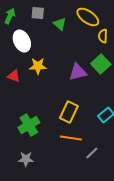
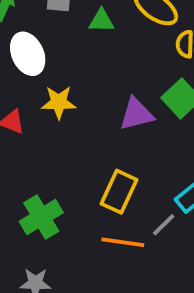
green triangle: (60, 24) -> (101, 21), turned -40
gray line: (92, 153) -> (164, 225), moved

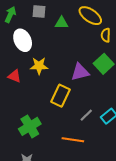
yellow rectangle: (119, 192) -> (61, 96), moved
gray line: (164, 225) -> (86, 115), moved

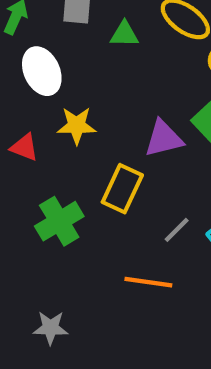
green cross: (30, 126) -> (59, 221), moved

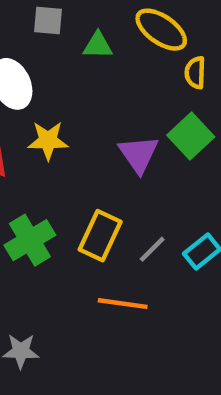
purple triangle: (164, 139) -> (139, 154), turned -51
yellow rectangle: (122, 189) -> (100, 236), moved

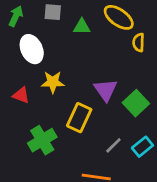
green square: (191, 136) -> (136, 103), moved
yellow rectangle: (100, 236) -> (79, 118), moved

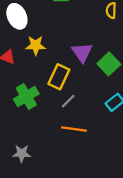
gray line: (113, 145) -> (68, 101), moved

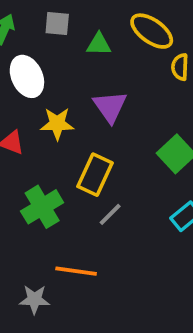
purple triangle: (82, 52) -> (110, 107), moved
orange line: (74, 129) -> (76, 271), moved

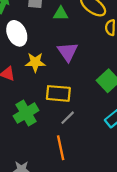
yellow rectangle: (95, 175) -> (58, 93), turned 70
orange line: (76, 271) -> (61, 148), moved, turned 70

